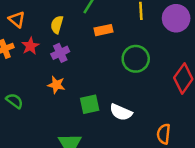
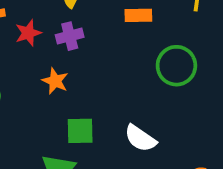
red star: (30, 46) -> (28, 33), moved
green square: (90, 104) -> (80, 131), moved

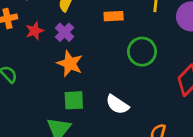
purple cross: (70, 36) -> (65, 32), turned -30
orange star: (55, 81) -> (70, 64), moved, size x1.4

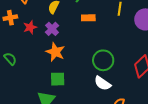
green circle: (142, 52) -> (103, 60), moved
white semicircle: (117, 105) -> (103, 83), moved

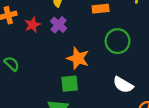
orange star: (55, 52) -> (78, 58), moved
green circle: (103, 60) -> (118, 41), moved

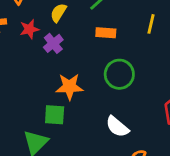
red star: (32, 25) -> (29, 29), moved
orange star: (78, 58) -> (69, 87), turned -30

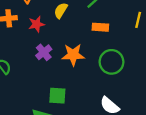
purple cross: (53, 43) -> (44, 52), moved
orange star: (69, 87) -> (73, 55), moved

